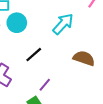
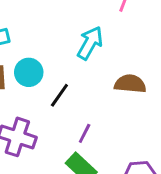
cyan circle: (17, 23) -> (29, 72), moved

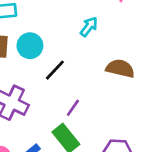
cyan arrow: (90, 43) -> (89, 27), size x0.7

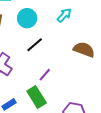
cyan circle: (30, 46) -> (27, 18), moved

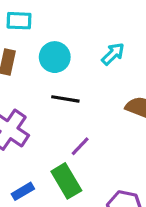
black line: (35, 45) -> (65, 99), turned 48

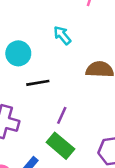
cyan arrow: (113, 54) -> (62, 35), turned -66

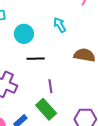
purple line: (62, 115) -> (50, 86), turned -40

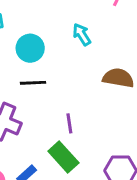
black line: (36, 59) -> (33, 83), moved

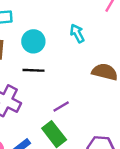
purple line: (69, 123) -> (61, 107), turned 63

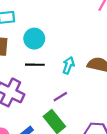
cyan arrow: (77, 33) -> (68, 65), moved, turned 49

